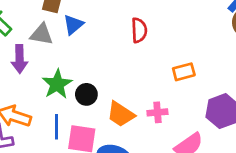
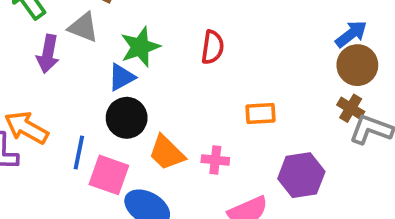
blue triangle: (73, 25) -> (122, 77), moved
green star: (57, 84) -> (140, 47), moved
black circle: (86, 94) -> (127, 118), size x1.4

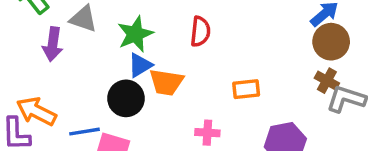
blue triangle: (122, 77) -> (140, 65), moved
blue line: (79, 153) -> (85, 132), turned 72
orange trapezoid: (167, 153) -> (166, 82), moved, turned -33

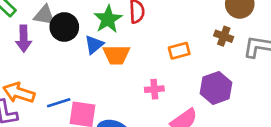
green star: (135, 34) -> (108, 19), moved
brown cross: (327, 81) -> (224, 36), moved
black circle: (126, 98) -> (64, 27), moved

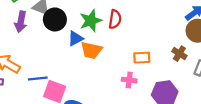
pink cross: (154, 89) -> (129, 80), moved

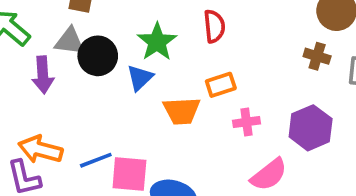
red semicircle: (115, 19) -> (214, 26), moved
orange trapezoid: (91, 50) -> (182, 111), moved
orange rectangle: (142, 58) -> (221, 85), moved

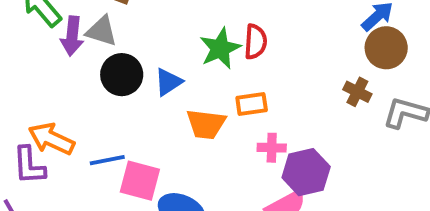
green star: (157, 42) -> (220, 48), moved
black circle: (98, 56) -> (122, 75), moved
purple arrow: (43, 75) -> (72, 36), moved
purple hexagon: (311, 128) -> (306, 172), moved

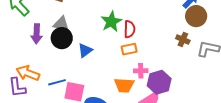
gray triangle: (102, 31) -> (61, 24), moved
purple arrow: (72, 36) -> (37, 34), moved
red semicircle: (256, 42) -> (129, 29), moved
blue triangle: (168, 82) -> (85, 50), moved
orange trapezoid: (206, 124) -> (124, 85), moved

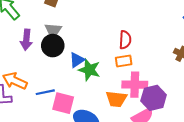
green star: (111, 22) -> (89, 70), moved, turned -30
gray triangle: (61, 24) -> (53, 31), turned 48
pink cross: (141, 71) -> (135, 85), size x1.6

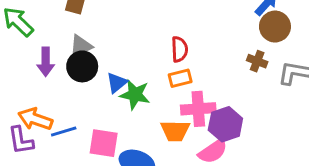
gray triangle: (53, 31) -> (81, 46), turned 36
blue line: (45, 92) -> (64, 132), moved

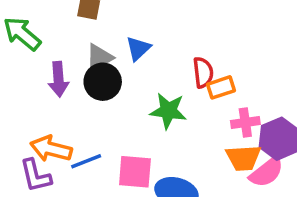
red semicircle: (180, 49) -> (203, 72), moved
blue triangle: (117, 83) -> (138, 48), moved
pink cross: (198, 109) -> (245, 123), size x0.7
orange trapezoid: (175, 131) -> (243, 158), moved

